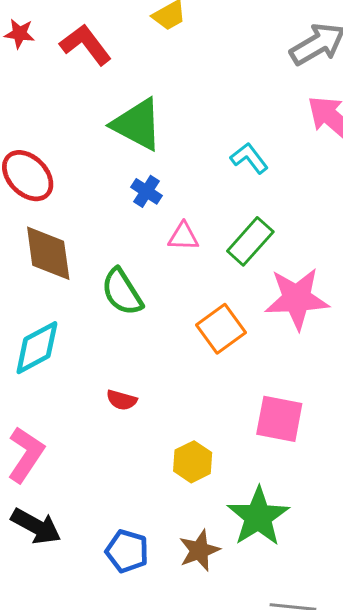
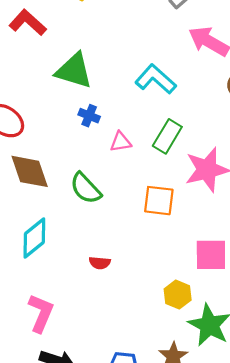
cyan L-shape: (249, 158) -> (156, 79), size x1.5
orange square: (221, 329) -> (159, 201), turned -36
yellow hexagon: (193, 462) -> (178, 295), moved

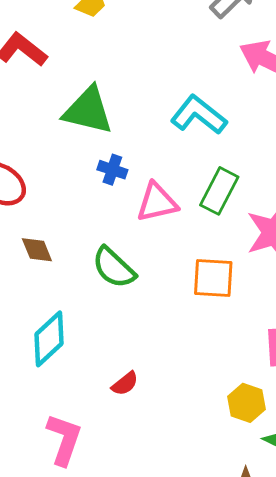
pink triangle: (121, 142) -> (157, 202), size x1.4
brown diamond: (30, 171) -> (37, 250), size x0.6
red semicircle: (100, 263) -> (125, 384), moved, turned -40

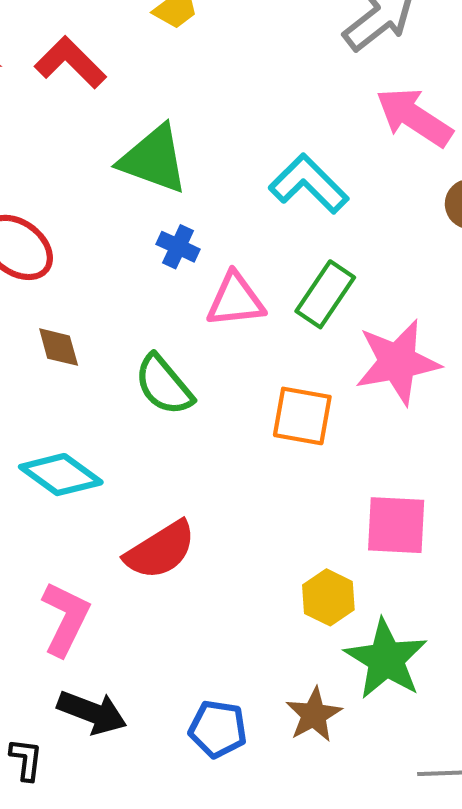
cyan diamond: (49, 339) -> (61, 475), turned 72
red semicircle: (125, 384) -> (160, 550), size x1.8

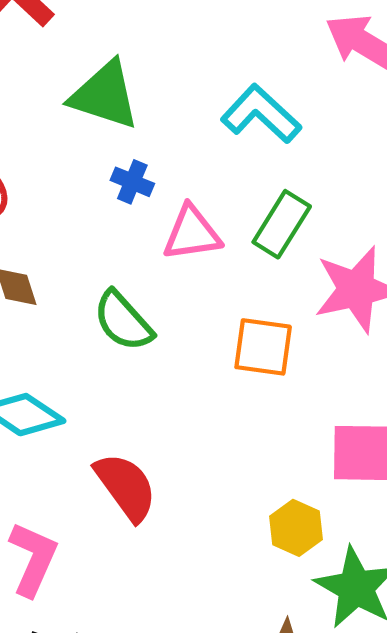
red semicircle: (160, 550) -> (126, 487), turned -92

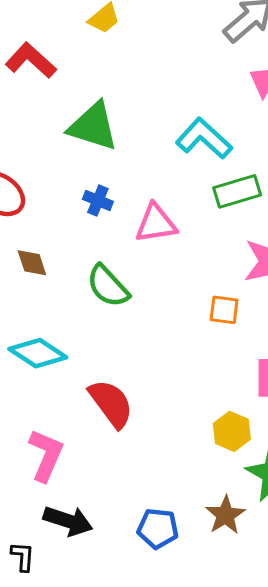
blue cross: (132, 182) -> (98, 200), moved
green rectangle: (282, 224) -> (237, 191), moved, turned 42
orange square: (263, 347) -> (224, 310), moved, size x0.7

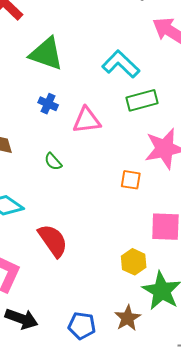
green semicircle: (108, 286) -> (53, 162), size x0.6

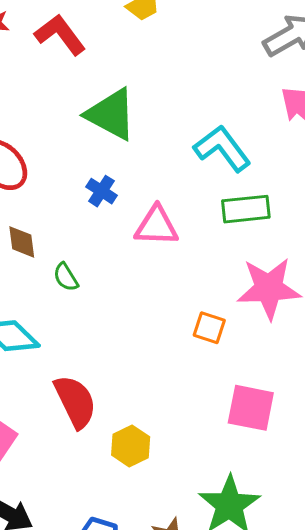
green semicircle: (53, 162) -> (66, 277), moved
yellow hexagon: (134, 262) -> (131, 446), moved

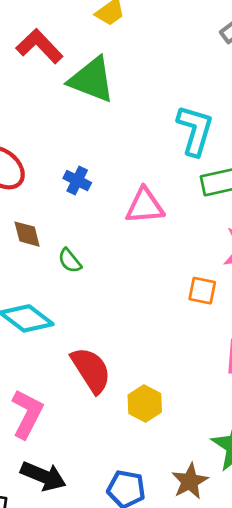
green triangle: (111, 114) -> (92, 80), moved
cyan L-shape: (222, 148) -> (195, 130), turned 60
blue cross: (101, 191) -> (77, 181), moved

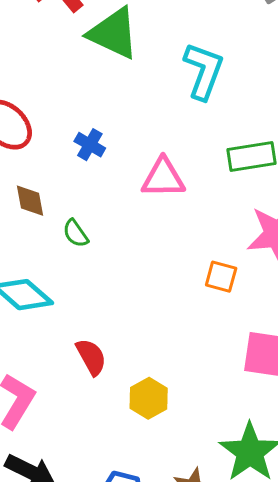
cyan L-shape: (195, 130) -> (204, 71), moved
red semicircle: (91, 370) -> (91, 357), size x0.7

